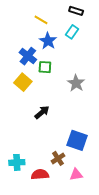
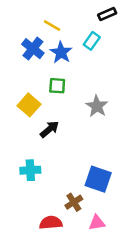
black rectangle: (76, 11) -> (107, 14), moved, turned -40
blue cross: (28, 56) -> (33, 49), moved
black arrow: (42, 112) -> (50, 129), moved
cyan cross: (17, 162) -> (30, 170), moved

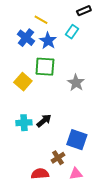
green square: (57, 86) -> (45, 67), size x1.5
black arrow: (50, 129) -> (44, 121), moved
cyan cross: (30, 170) -> (24, 123), moved

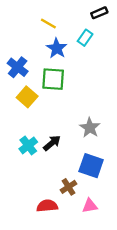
blue cross: (26, 38) -> (18, 67), moved
gray star: (76, 83) -> (90, 128), moved
cyan cross: (24, 123) -> (28, 145), turned -35

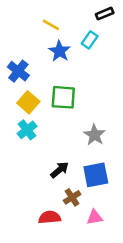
green square: (53, 79) -> (63, 97), moved
black arrow: (52, 143) -> (60, 170), moved
cyan cross: (28, 145) -> (27, 130), moved
blue square: (91, 166) -> (96, 175), turned -30

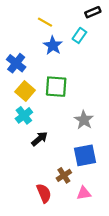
black arrow: (60, 170) -> (39, 139), moved
red semicircle: (50, 217) -> (44, 193), turned 72

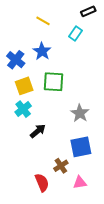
blue star: (53, 45) -> (42, 51), moved
yellow square: (25, 91) -> (24, 86), turned 30

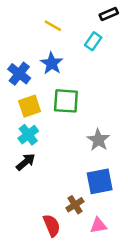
black arrow: (38, 131) -> (26, 162), moved

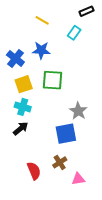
blue star: (52, 63) -> (41, 50), turned -30
cyan cross: (28, 135) -> (23, 107), turned -35
blue square: (100, 181) -> (66, 134), moved
red semicircle: (52, 225) -> (34, 171), moved

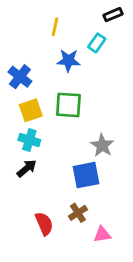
yellow line: (42, 20) -> (55, 27), turned 72
blue star: (41, 50) -> (68, 60), moved

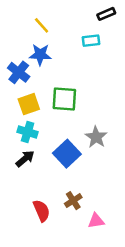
yellow line: (55, 27) -> (42, 25), moved, turned -54
cyan rectangle: (97, 43) -> (91, 41), turned 48
blue star: (68, 60) -> (40, 55), moved
blue square: (86, 175) -> (67, 154), moved, turned -32

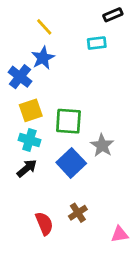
blue star: (40, 55) -> (43, 58), turned -30
green square: (64, 99) -> (68, 121), moved
pink triangle: (96, 221) -> (120, 234), moved

